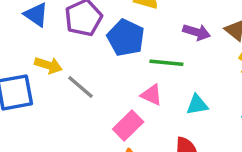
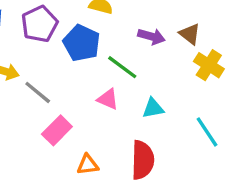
green line: (166, 63) -> (122, 67), turned 32
pink rectangle: (128, 125) -> (57, 130), moved

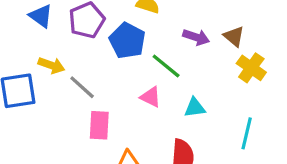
pink rectangle: (57, 130) -> (99, 125), turned -44
cyan line: (207, 132) -> (247, 133), turned 44

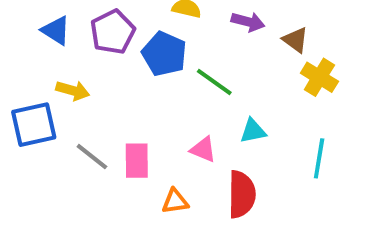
purple arrow: (196, 37) -> (248, 22), moved
gray line: (82, 87) -> (92, 157), moved
pink triangle: (151, 97) -> (203, 149), moved

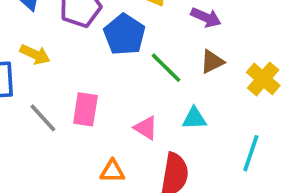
brown triangle: (295, 40) -> (212, 62), moved, turned 48
pink rectangle: (137, 161) -> (85, 109), moved

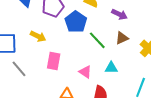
yellow arrow: (35, 54) -> (38, 36), moved
gray line: (43, 118) -> (19, 69), moved

